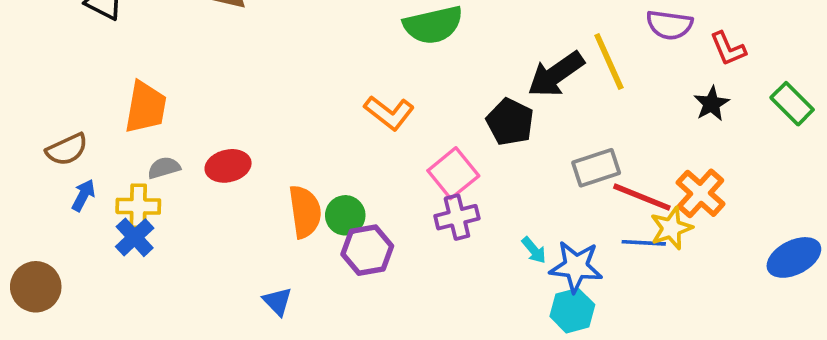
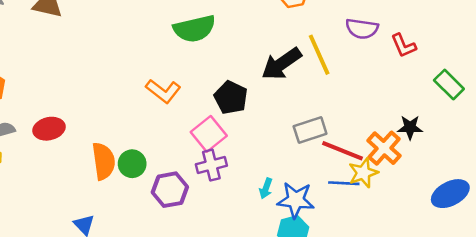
black star: (712, 104) -> (410, 127), moved, turned 30
black pentagon: (510, 122) -> (231, 98), moved
purple hexagon: (367, 250) -> (170, 190), moved
cyan arrow: (534, 250) -> (266, 188), turned 60

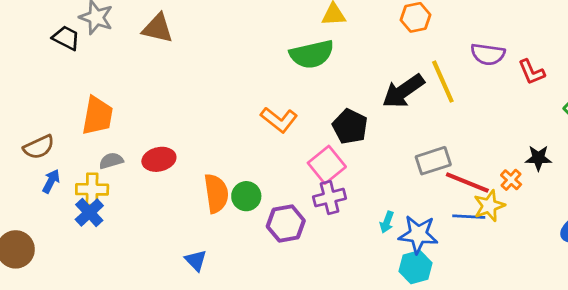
orange cross: (384, 148) -> (511, 180), size x0.6

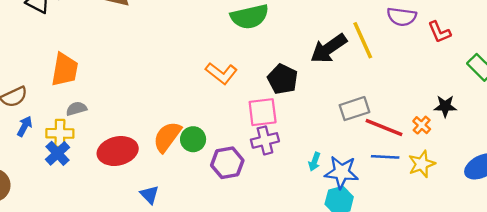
red ellipse: (159, 159) -> (118, 151), moved, size x1.4
pink square: (327, 165) -> (263, 112), turned 32
orange semicircle: (216, 193) -> (167, 137), turned -136
yellow star: (489, 206) -> (422, 164), moved

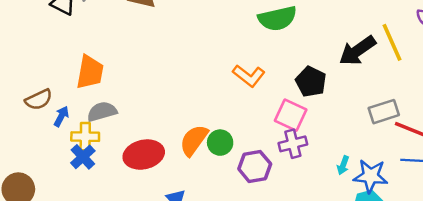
gray semicircle: (76, 109) -> (102, 112), size x1.4
pink square: (263, 112) -> (291, 115), turned 32
blue arrow: (25, 126) -> (61, 116), moved

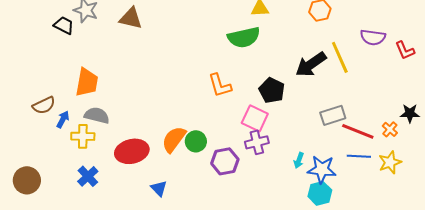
orange L-shape: (249, 76) -> (220, 85), turned 36
gray semicircle: (102, 112) -> (97, 115), turned 30
blue cross: (83, 157) -> (88, 176), moved

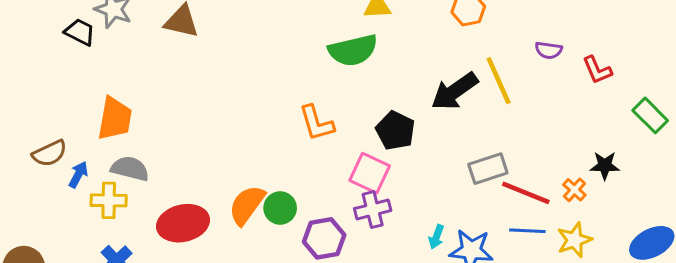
purple semicircle: (373, 37) -> (549, 50), size x0.7

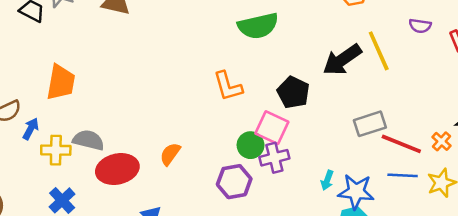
gray semicircle: (130, 169) -> (88, 140), moved
orange semicircle: (247, 205) -> (170, 154), size x0.7
green circle: (280, 208) -> (251, 145), moved

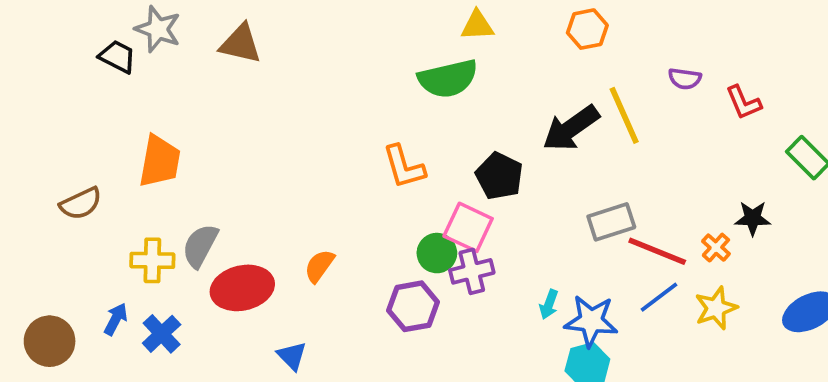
blue arrow: (31, 129) -> (116, 319), moved
gray semicircle: (88, 140) -> (200, 246), turned -76
blue line: (403, 175) -> (659, 297), turned -40

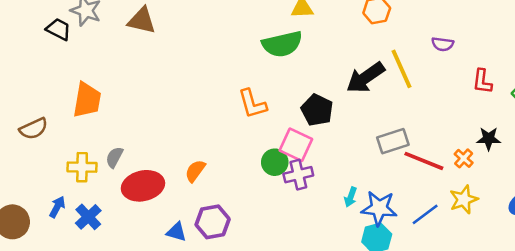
red L-shape: (743, 103) -> (482, 81), moved, turned 30
gray semicircle: (200, 246) -> (114, 157), size x0.7
blue line: (659, 297) -> (425, 214), moved
purple hexagon: (413, 306) -> (213, 222), moved
blue triangle: (292, 356) -> (177, 232), turned -30

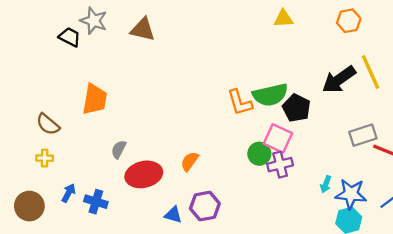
green semicircle: (282, 44) -> (270, 95), moved
brown semicircle: (34, 129) -> (48, 124), turned 65
yellow cross: (82, 167) -> (45, 158), moved, size x0.7
blue cross: (88, 217) -> (96, 202), turned -30

